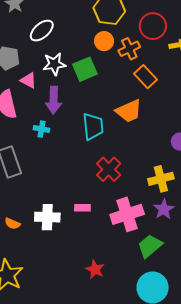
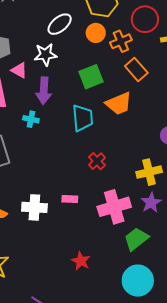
white ellipse: (42, 31) -> (60, 24), moved
green square: (85, 69) -> (91, 77), moved
red cross: (109, 169) -> (97, 161), size x0.7

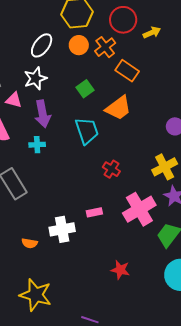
green square: (91, 77) -> (85, 89), size x0.7

